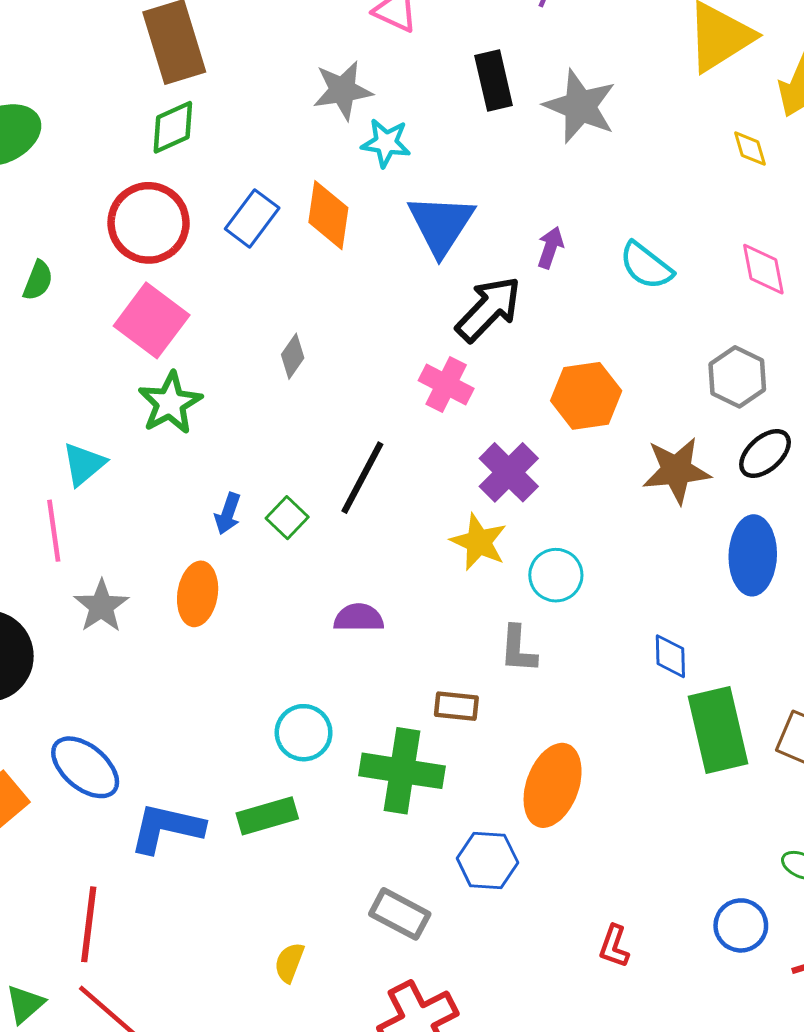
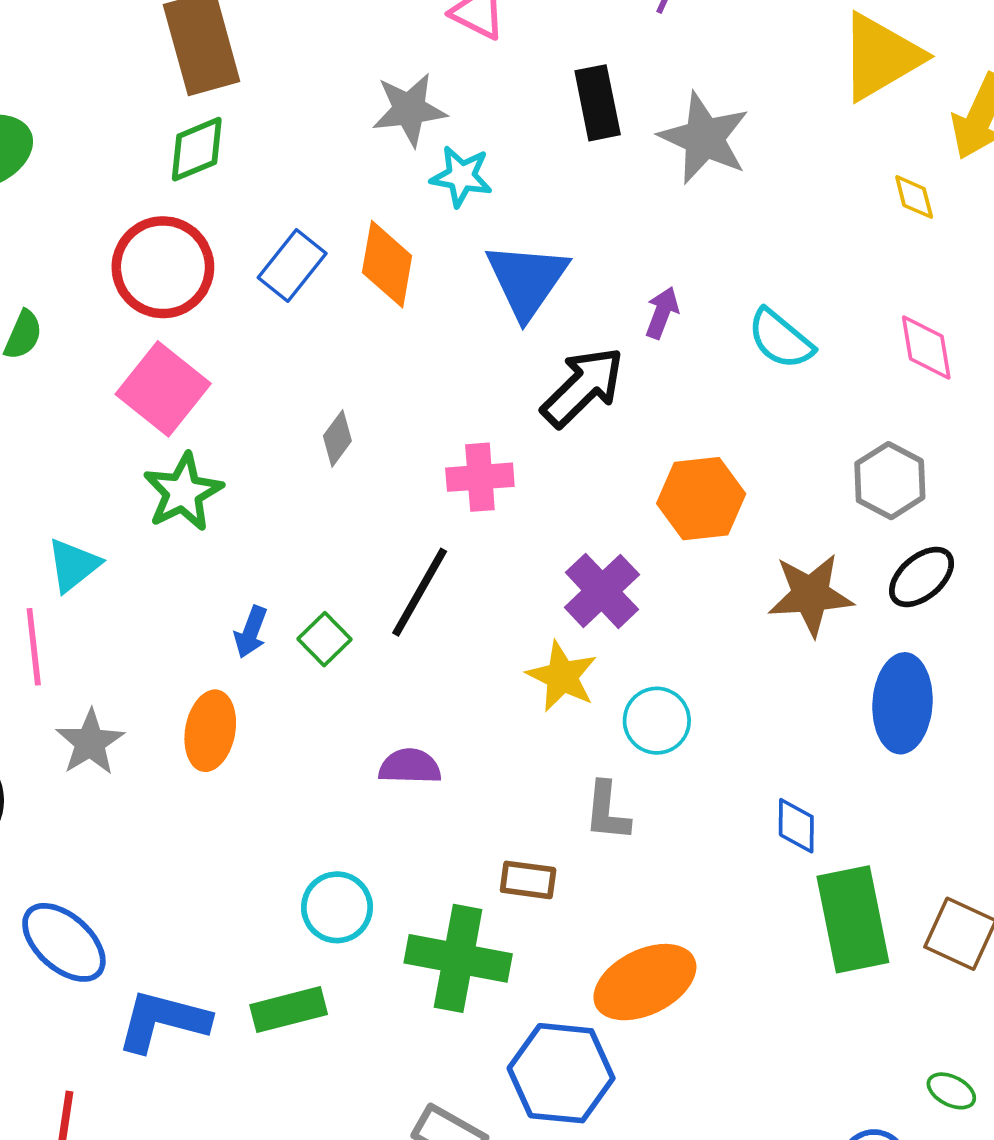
pink cross: (446, 384) -> (480, 477), moved, turned -33
orange ellipse: (553, 785) -> (645, 982), turned 42
blue hexagon: (487, 860) -> (561, 1073), size x1.4

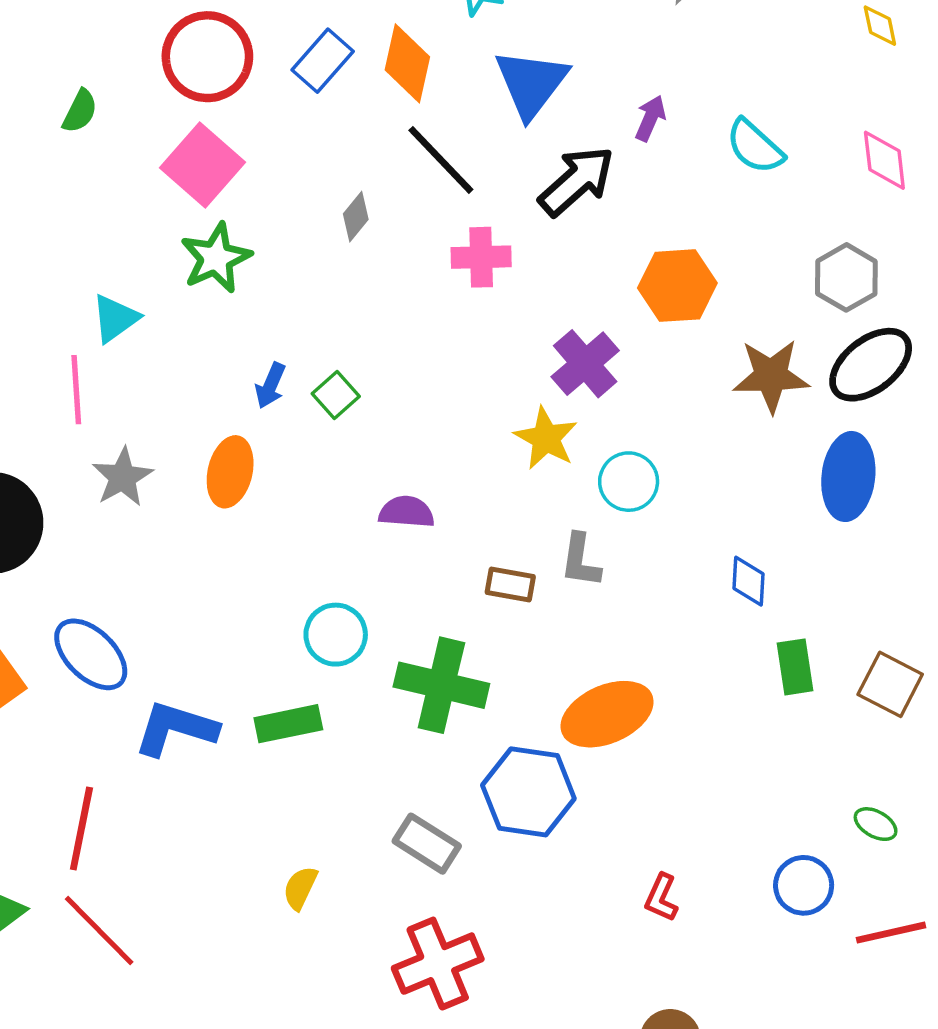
black ellipse: (922, 577) -> (871, 365), size x1.4
black line: (420, 592) -> (441, 160), moved, turned -76
brown rectangle: (528, 880) -> (510, 584), moved
green rectangle: (853, 919) -> (795, 667), size x0.6

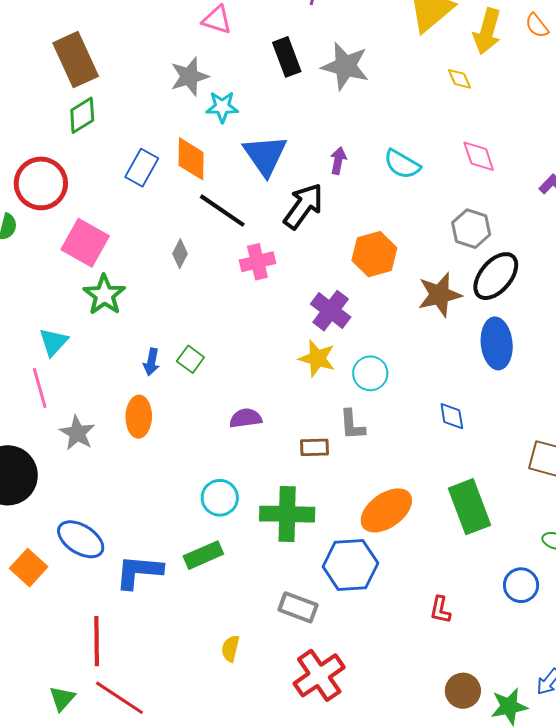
red circle: (207, 57) -> (41, 183), moved
green rectangle: (795, 667) -> (470, 507), moved, size x1.6

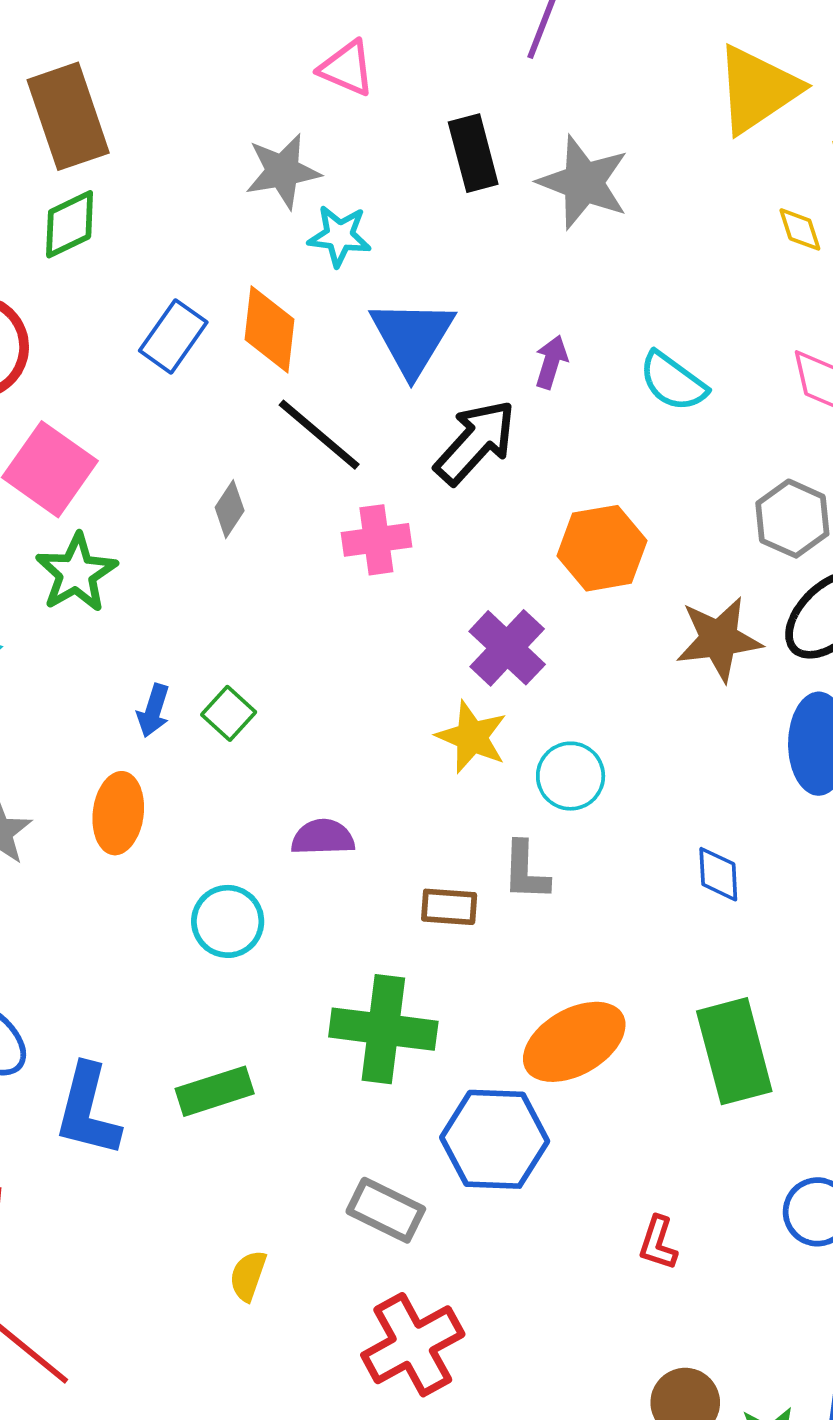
cyan circle: (220, 498) -> (228, 921), moved
blue L-shape: (139, 572) -> (88, 1110), turned -87

